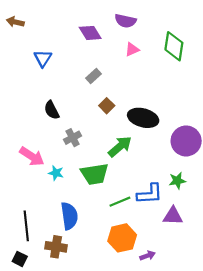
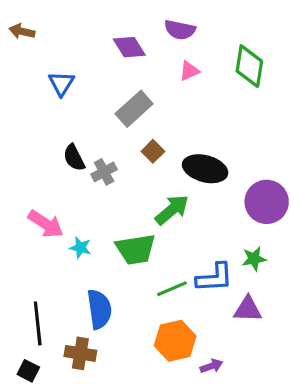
gray rectangle: (93, 76) -> (134, 109), size x1.6
gray cross: (73, 138) -> (104, 172), moved

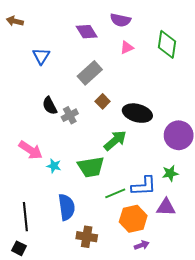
orange hexagon: (175, 341) -> (133, 219), moved
brown cross: (80, 353) -> (87, 237), moved

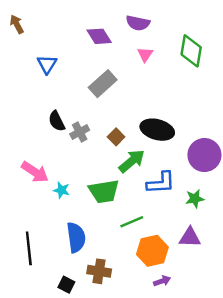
brown arrow: (15, 21) -> (17, 24), turned 49
pink triangle: (127, 48) -> (145, 54), turned -32
brown square: (103, 101) -> (116, 137), moved
blue L-shape: (144, 186) -> (161, 183), moved
black square: (19, 248) -> (66, 285), moved

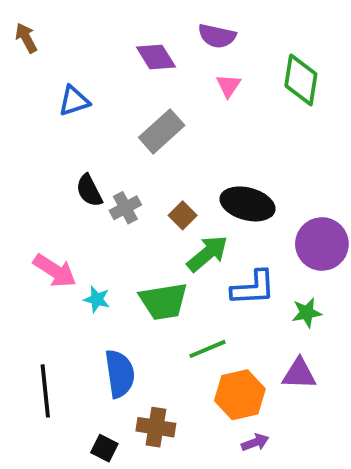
blue triangle: (47, 64) -> (74, 101), turned 40

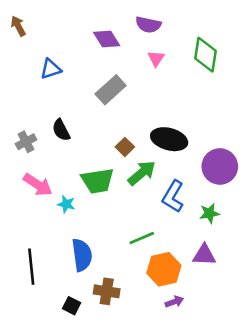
gray cross: (125, 208) -> (26, 142), moved
blue L-shape: (253, 288) -> (173, 196), turned 124
green trapezoid: (164, 301) -> (98, 181), moved

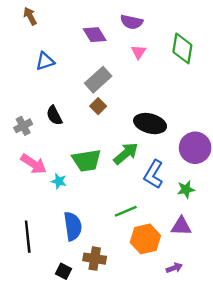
brown arrow: (18, 26) -> (30, 16), moved
brown square: (125, 147) -> (98, 106), moved
purple arrow: (174, 302) -> (174, 268), moved

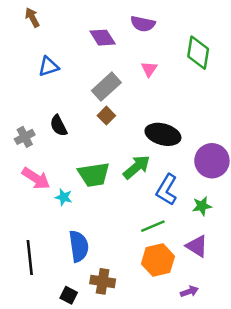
pink triangle: (139, 52) -> (149, 69), moved
green line: (126, 211) -> (153, 226), moved
purple triangle: (181, 226) -> (197, 246), turned 30

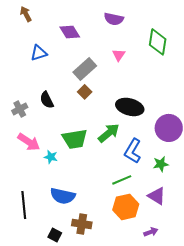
purple diamond: (103, 38) -> (70, 32), moved
blue semicircle: (79, 246) -> (63, 196), turned 110

